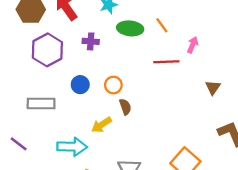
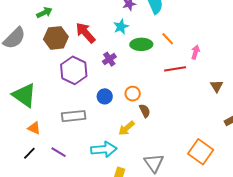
purple cross: (91, 41) -> (109, 59), turned -32

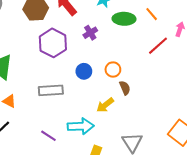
red line: (175, 69) -> (158, 46), turned -35
purple line: (59, 152) -> (48, 136), moved

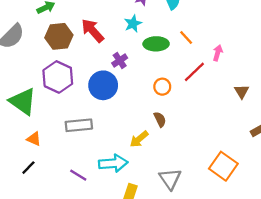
purple hexagon: (53, 43) -> (58, 77), moved
orange circle: (113, 70) -> (162, 87), moved
blue circle: (84, 71) -> (103, 85), moved, size x1.6

